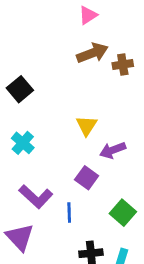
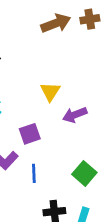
brown cross: (123, 65) -> (90, 19), moved
purple square: (87, 178) -> (30, 134), moved, turned 35

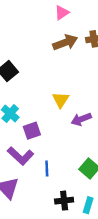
purple square: (30, 134) -> (32, 131), moved

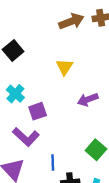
yellow triangle: (61, 100) -> (64, 67), moved
blue line: (47, 168) -> (53, 163), moved

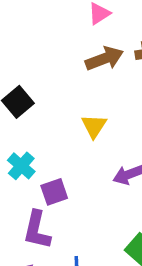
purple L-shape: (26, 137) -> (37, 230), turned 60

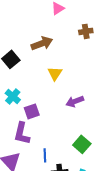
brown arrow: (104, 59) -> (42, 43), moved

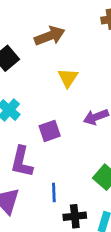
purple square: (32, 111) -> (50, 131), moved

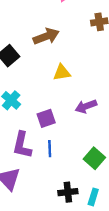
yellow triangle: (68, 78) -> (62, 73), turned 48
blue line: (54, 192) -> (50, 149), moved

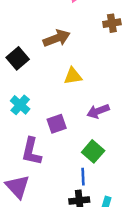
blue line: (50, 149) -> (83, 177), moved
green square: (94, 158) -> (93, 151), moved

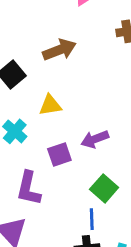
yellow triangle: (73, 76) -> (50, 105), moved
purple arrow: (98, 111) -> (95, 139), moved

